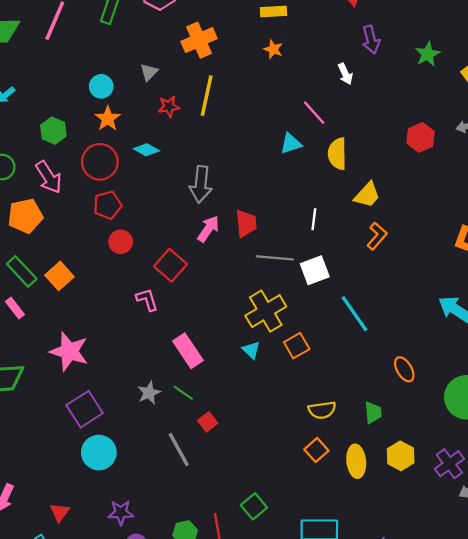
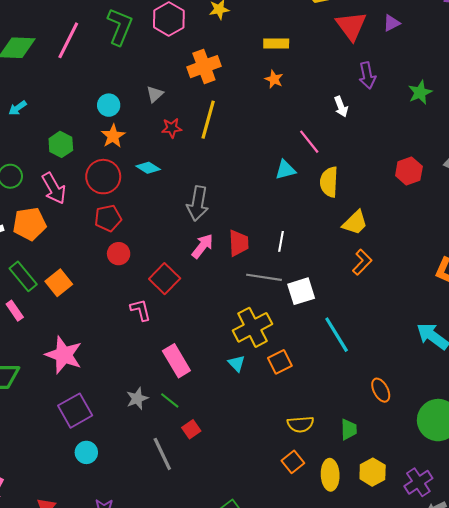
white line: (314, 219) -> (281, 241), moved
cyan circle: (99, 453) -> (86, 452), size x0.7

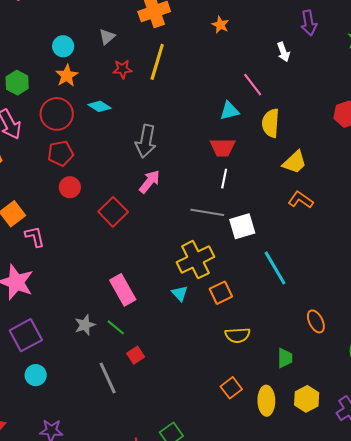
red trapezoid: (239, 243) -> (223, 147), moved, turned 92
orange L-shape: (362, 262) -> (301, 200), turned -100
pink L-shape: (140, 310) -> (35, 237), moved
yellow semicircle: (300, 424) -> (238, 335), moved

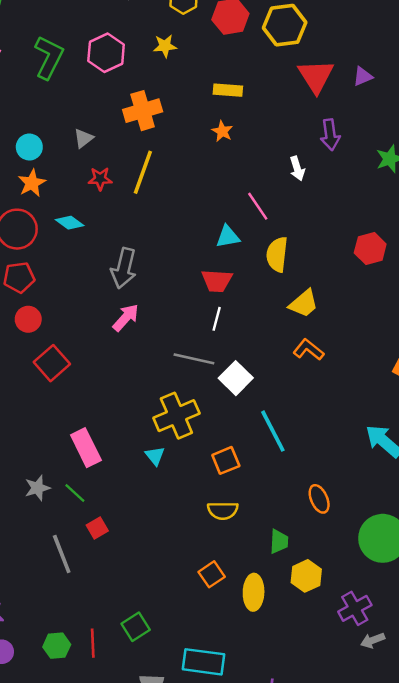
red square: (113, 212) -> (52, 363), moved
white square: (242, 226) -> (236, 378), turned -32
orange square: (221, 293) -> (226, 460), moved
yellow hexagon: (307, 399) -> (306, 576), moved

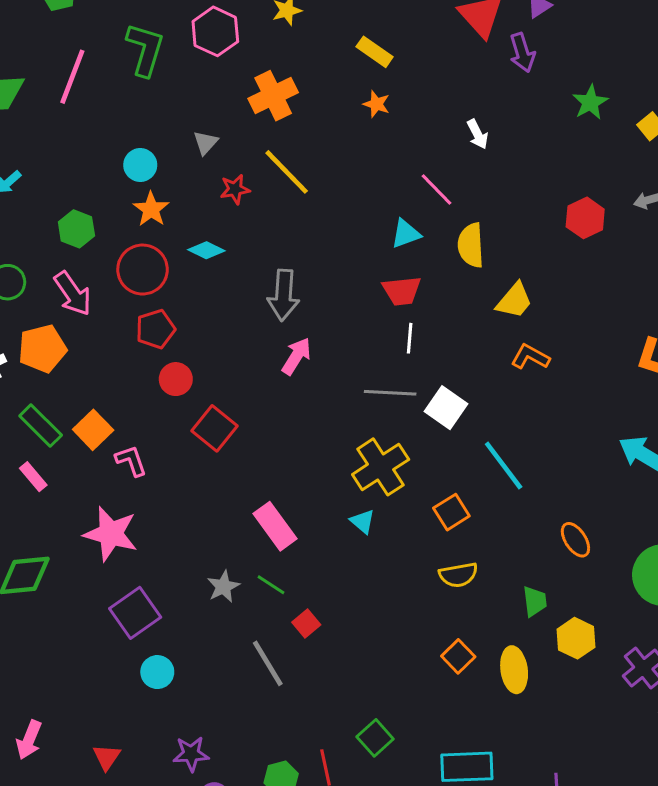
yellow rectangle: (228, 90) -> (375, 52), turned 40
purple arrow: (330, 135) -> (522, 53), moved
yellow line: (143, 172) -> (287, 172), turned -54

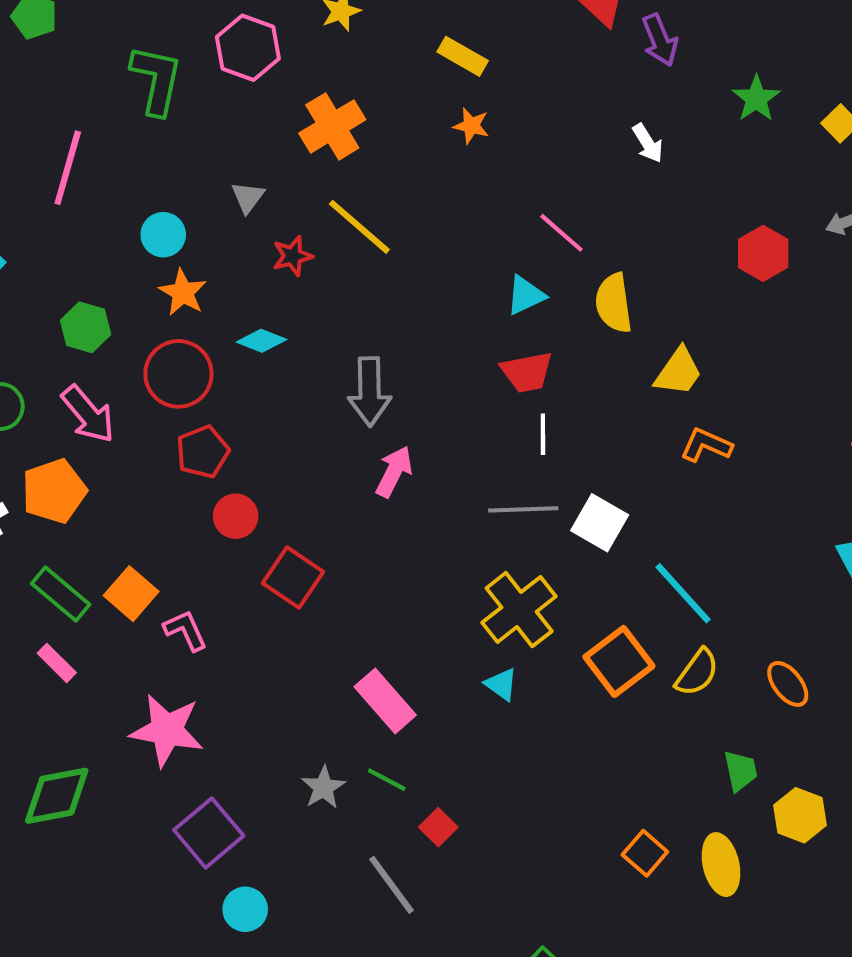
pink line: (72, 77) -> (68, 168), moved
white arrow: (478, 134) -> (648, 143), moved
orange square: (451, 512) -> (619, 661), size x1.4
yellow semicircle: (458, 575) -> (697, 672), moved, turned -39

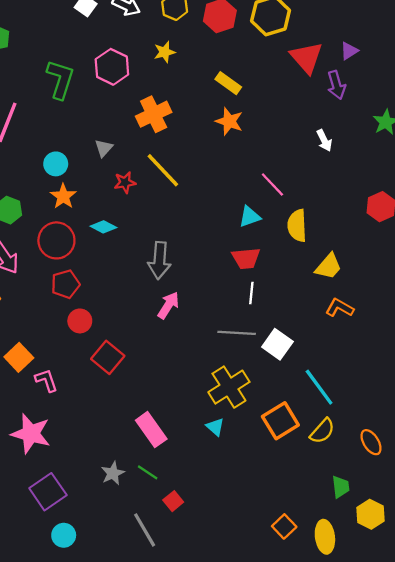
orange star: (471, 126) -> (229, 121), size x1.4

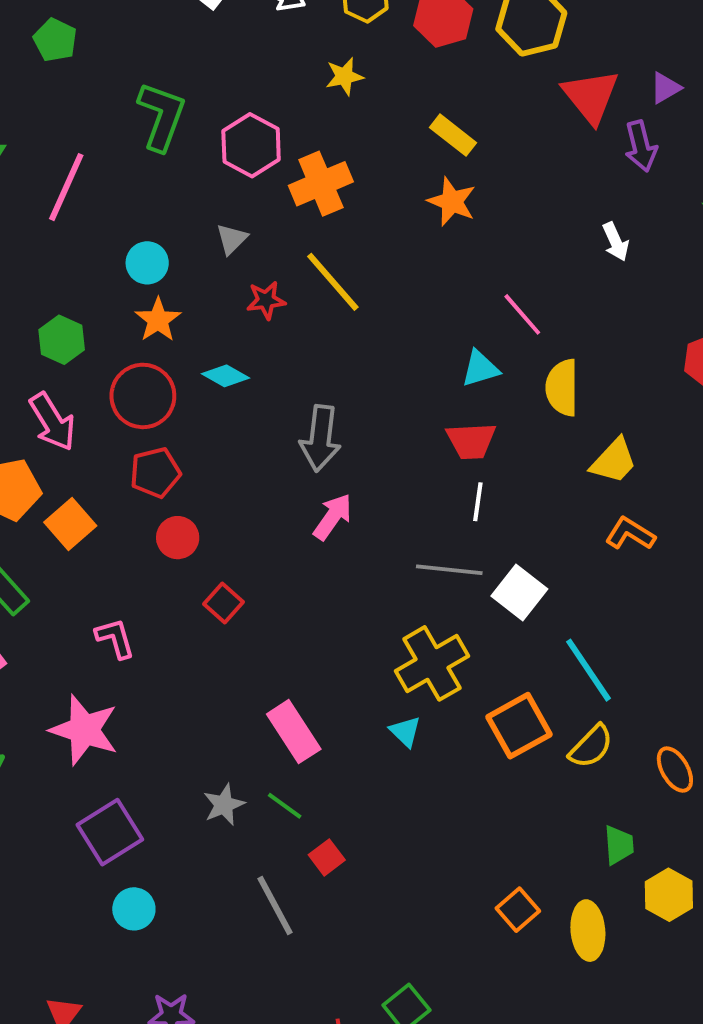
pink hexagon: (112, 67) -> (251, 145), moved
orange square: (19, 357) -> (70, 524), moved
red square: (108, 357) -> (223, 603), size x0.7

